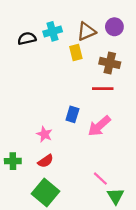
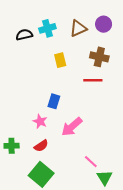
yellow rectangle: (76, 52) -> (60, 60), moved
blue rectangle: (72, 114) -> (54, 101), moved
pink arrow: (99, 126) -> (72, 127), moved

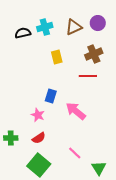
brown cross: (99, 57) -> (94, 54), turned -36
pink arrow: (72, 127) -> (76, 111), moved, turned 80
pink line: (91, 162) -> (75, 153), moved

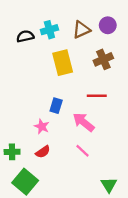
yellow rectangle: (57, 57) -> (63, 63), size x1.6
red line: (88, 76) -> (97, 96), moved
pink line: (75, 153) -> (82, 151), moved
green square: (39, 165) -> (25, 182), moved

